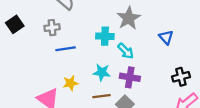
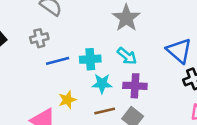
cyan cross: (105, 36) -> (90, 59), moved
blue triangle: (166, 37) -> (179, 51), moved, size x1.5

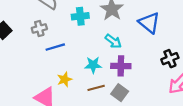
blue triangle: (179, 51) -> (149, 23), moved
cyan cross: (90, 59) -> (80, 16), moved

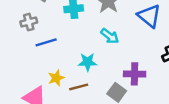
purple cross: (121, 66) -> (135, 74), moved
brown line: (96, 88) -> (79, 87), moved

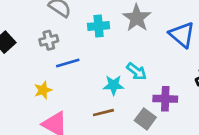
cyan arrow: (110, 36) -> (137, 71), moved
yellow star: (56, 78) -> (43, 90), moved

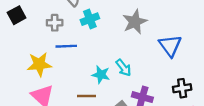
cyan cross: (99, 26) -> (90, 19), moved, turned -30
yellow star: (43, 90) -> (39, 64), size x1.5

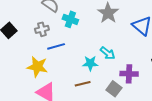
cyan cross: (90, 19) -> (70, 19), turned -35
yellow star: (39, 64) -> (37, 67), turned 30

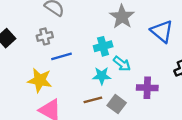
cyan cross: (70, 19) -> (103, 46), moved, turned -35
gray square: (114, 89) -> (117, 104), moved

